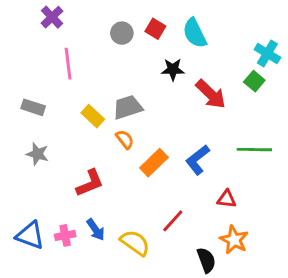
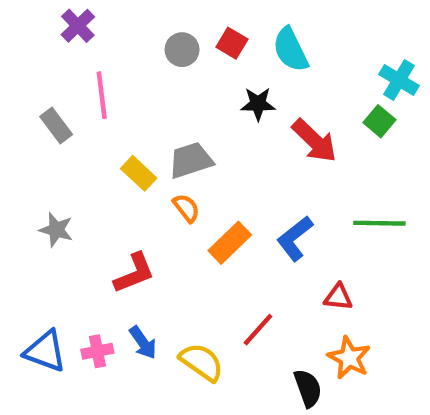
gray rectangle: (33, 107) -> (56, 126), moved, turned 35

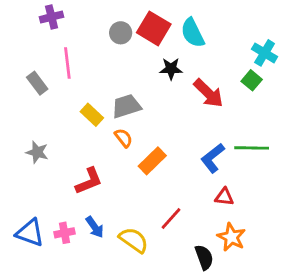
purple cross: (78, 26) -> (52, 17), turned 30
red square: (232, 43) -> (154, 28), size x1.6
blue L-shape: (295, 238) -> (213, 158), moved

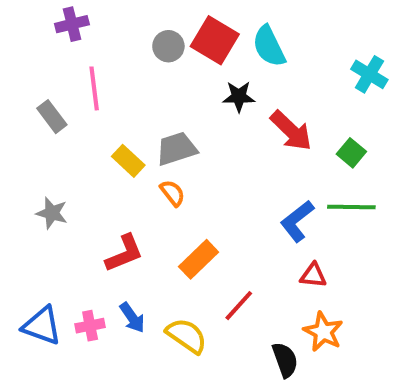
green square: (252, 80) -> (351, 153), moved
orange rectangle: (152, 161) -> (199, 259), moved

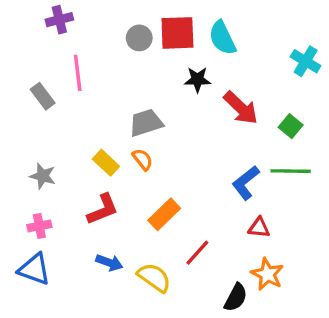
red square: (215, 40) -> (177, 33), turned -33
yellow rectangle: (128, 161) -> (106, 163), moved
blue arrow: (132, 318) -> (109, 263), turned -35
pink cross: (90, 326) -> (39, 226), moved
black semicircle: (285, 360) -> (236, 298), turned 48

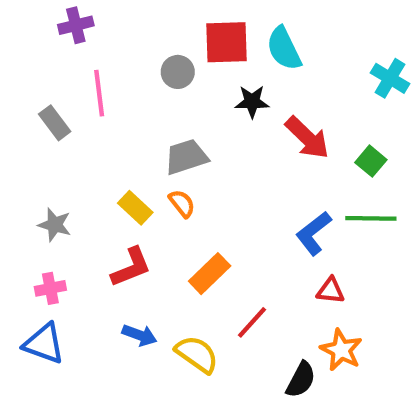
gray circle: (139, 38) -> (178, 72), moved

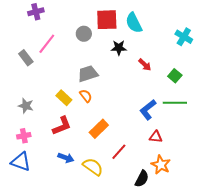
pink line: (99, 93) -> (47, 44), turned 45
red arrow: (307, 138) -> (145, 65), size x0.6

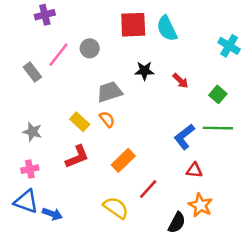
gray circle: (84, 34) -> (90, 48), moved
black star: (119, 48) -> (144, 71), moved
blue arrow: (66, 158) -> (52, 214), moved

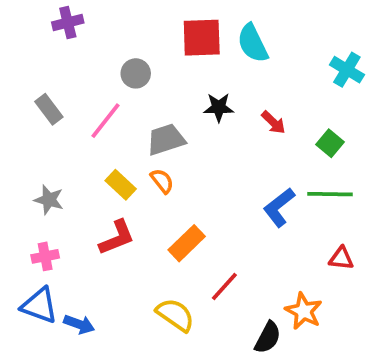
pink line: (59, 55) -> (106, 121), moved
red triangle: (194, 170) -> (341, 258), moved

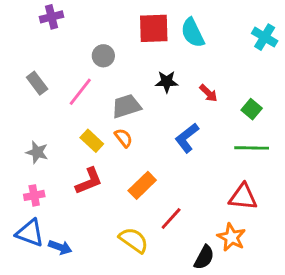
cyan cross: (347, 70) -> (265, 37), moved
blue L-shape: (279, 207) -> (187, 138), moved
red triangle: (341, 258) -> (243, 197), moved, size x1.5

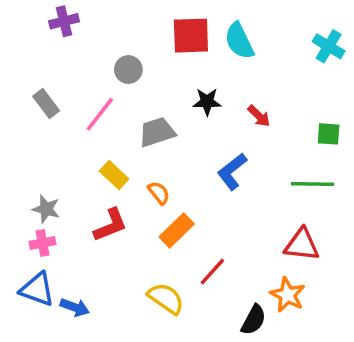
green square: (252, 109) -> (329, 134), moved, turned -36
orange semicircle: (123, 138) -> (159, 193), moved
gray star: (37, 152) -> (46, 209), moved

